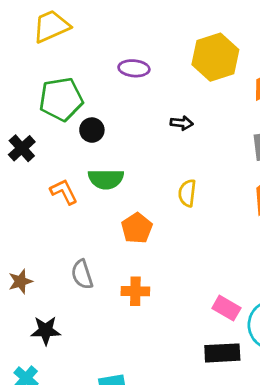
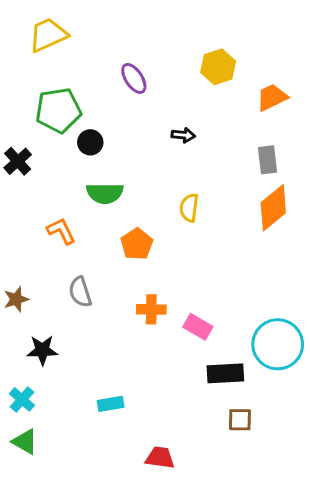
yellow hexagon: (215, 57) -> (218, 67), size x0.7
purple ellipse: (134, 68) -> (134, 78), turned 52
orange L-shape: (64, 192) -> (61, 231), moved
orange cross: (135, 291) -> (151, 309), moved
pink rectangle: (226, 308) -> (198, 327), moved

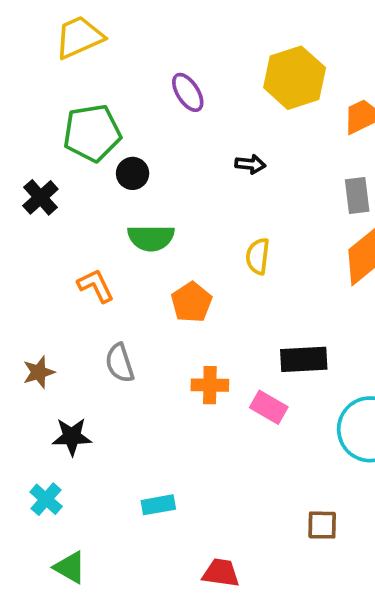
yellow hexagon: (218, 67) -> (295, 78), size x1.4
black rectangle: (225, 373) -> (304, 359), moved
green triangle: (25, 442) -> (70, 567), moved

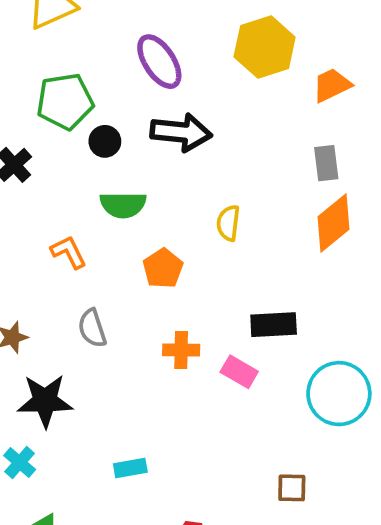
purple ellipse: (188, 92) -> (159, 62), size x1.4
black arrow: (250, 164) -> (181, 132), moved, size x2.0
black star: (72, 437) -> (45, 401), size x1.4

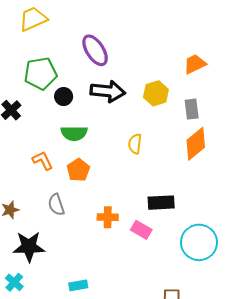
yellow hexagon: (265, 47) -> (156, 93), moved, size x0.7
orange pentagon: (163, 268) -> (78, 170), moved

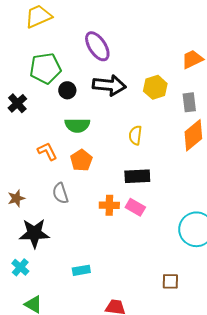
black rectangle: (161, 203) -> (137, 176), moved
pink rectangle: (141, 230) -> (135, 207), moved

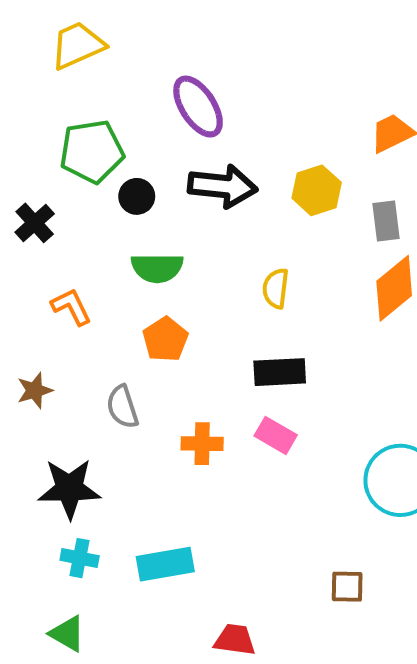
orange L-shape: (47, 151) -> (71, 307), moved
brown star: (16, 198) -> (35, 390), moved
orange cross: (109, 205) -> (202, 444), moved
cyan cross: (20, 267) -> (80, 558), moved, turned -30
cyan rectangle: (81, 270) -> (165, 564), size x1.5

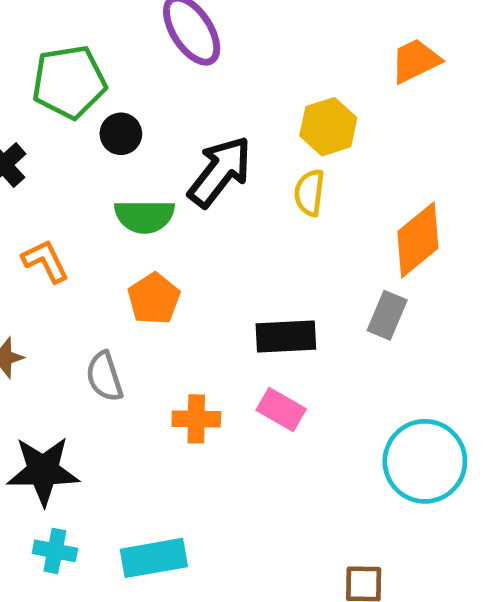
black arrow: (223, 186) -> (220, 172), moved, turned -58
gray rectangle: (386, 221) -> (387, 315), moved, turned 30
yellow semicircle: (276, 288) -> (309, 193), moved

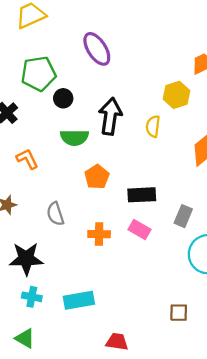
yellow hexagon: (328, 127) -> (176, 95), moved
black arrow: (220, 172) -> (110, 116), turned -30
orange pentagon: (154, 299) -> (97, 177), moved
gray rectangle: (387, 315) -> (183, 216), moved

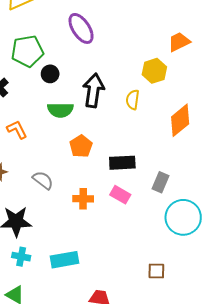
gray semicircle: (55, 214) -> (43, 180), turned 145

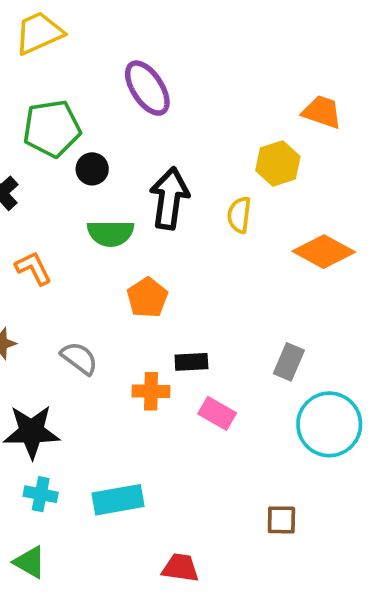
orange trapezoid: (179, 42) -> (322, 112), turned 45
orange diamond: (180, 120) -> (324, 252), turned 68
black rectangle: (122, 163) -> (191, 362), moved, size x0.7
pink rectangle: (120, 195) -> (217, 413), moved

